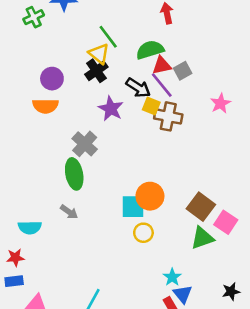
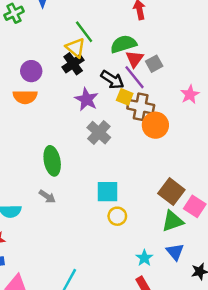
red triangle: (162, 65) -> (135, 59), turned -42
gray cross: (85, 144) -> (99, 133), moved
orange circle: (150, 196) -> (155, 125), moved
blue triangle: (183, 294) -> (175, 252), moved

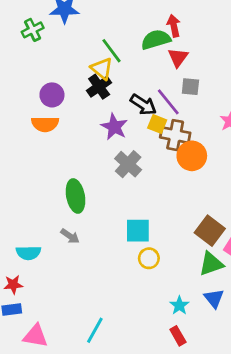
green semicircle: (123, 44) -> (156, 40), moved
red triangle: (135, 59) -> (178, 58), moved
gray square: (154, 64) -> (190, 87), turned 35

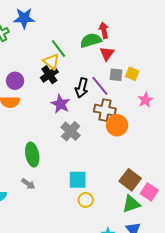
black arrow: (143, 105) -> (82, 88), turned 72
yellow square: (157, 124) -> (132, 74), moved

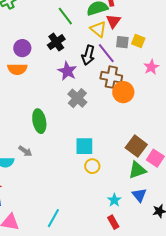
yellow triangle: (51, 62) -> (98, 29), moved
gray arrow: (28, 184) -> (25, 151), moved

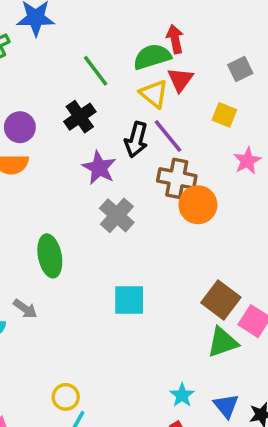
gray square: (122, 42) -> (240, 69), moved, turned -32
yellow circle: (92, 166) -> (66, 397), moved
blue triangle: (139, 195) -> (226, 406), moved

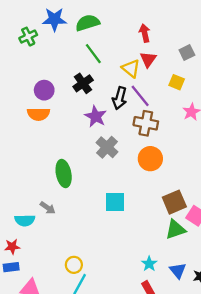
green semicircle: (152, 57) -> (88, 23), moved
orange circle: (198, 205) -> (150, 159), moved
brown square: (221, 300) -> (174, 202), turned 30

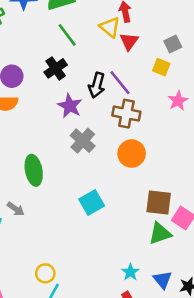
gray square: (187, 52) -> (173, 44), moved
yellow triangle: (131, 68) -> (110, 27), moved
cyan square: (115, 202) -> (92, 202), turned -30
brown square: (174, 202) -> (159, 202), turned 30

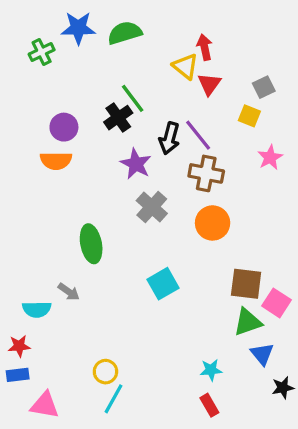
green line: (67, 35) -> (133, 98), moved
cyan star: (130, 272) -> (211, 370), turned 30
blue triangle: (163, 280) -> (262, 354), moved

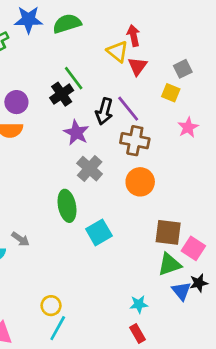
green ellipse: (91, 244) -> (67, 206), moved
black star: (283, 388) -> (199, 283), moved

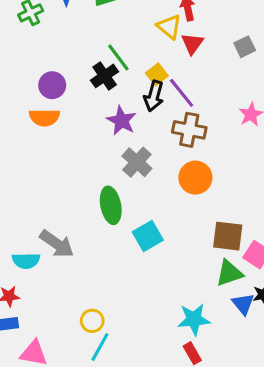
yellow square: (171, 93) -> (157, 74), moved, turned 30
gray arrow: (20, 239) -> (57, 244), size x1.6
cyan star: (139, 304) -> (194, 319), size x1.5

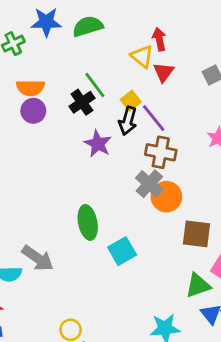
orange semicircle: (44, 118) -> (30, 88), moved
gray cross: (137, 162) -> (149, 184), moved
brown square: (228, 236) -> (196, 234), moved

